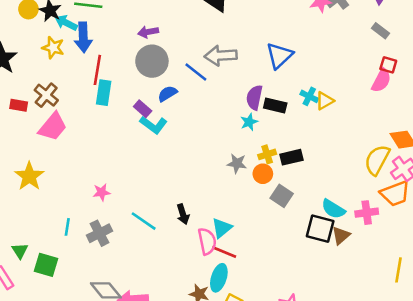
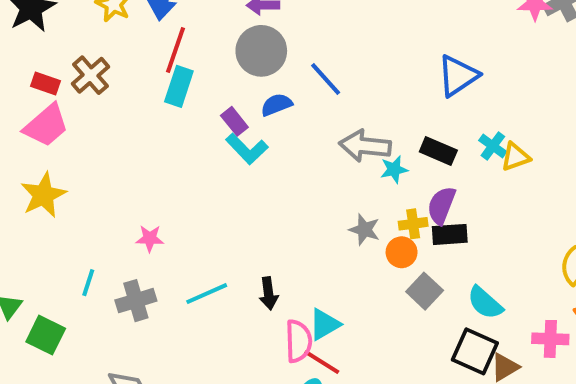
gray arrow: (221, 56) -> (365, 146), moved
purple semicircle: (254, 98) -> (441, 205), moved
pink trapezoid: (53, 127) -> (46, 126), moved
cyan semicircle: (333, 209) -> (485, 303), moved
cyan line: (144, 221) -> (207, 294), turned -68

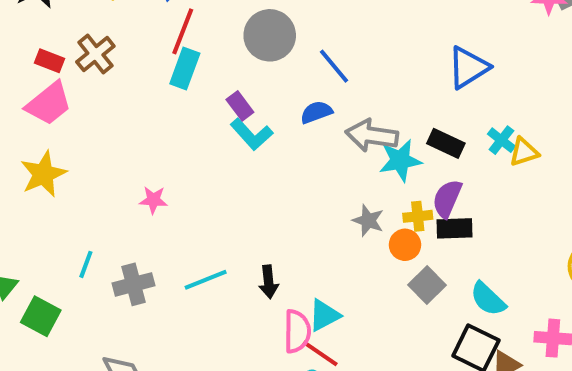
blue semicircle: (276, 105) -> (316, 112), moved
cyan star: (394, 169) -> (400, 160), size x1.5
pink star: (150, 238) -> (153, 200), moved

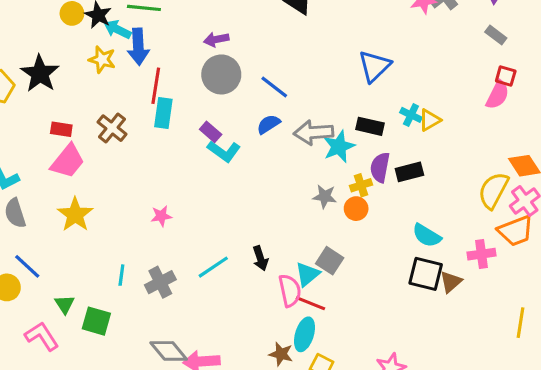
brown cross: (95, 54) -> (112, 128), moved
black rectangle: (455, 228) -> (409, 172), moved
gray square: (427, 285) -> (330, 261), moved

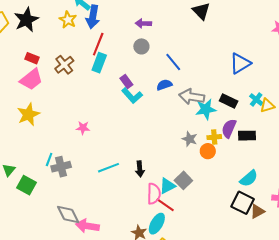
gray circle: (221, 74) -> (141, 46), size x0.6
cyan semicircle: (427, 235) -> (249, 178), turned -84
gray cross: (160, 282) -> (61, 167), moved

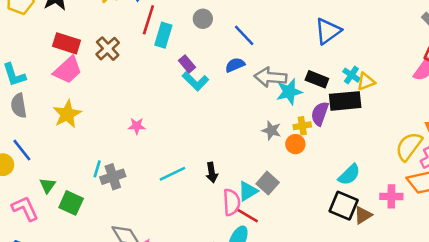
red rectangle: (32, 58) -> (67, 43), size x1.5
cyan rectangle: (99, 63) -> (163, 35), moved
black rectangle: (247, 136) -> (345, 101), moved, size x1.4

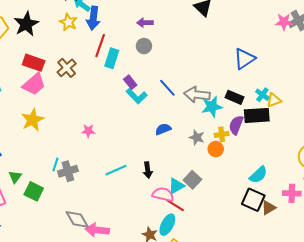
blue line: (244, 35) -> (167, 88), moved
blue semicircle: (235, 65) -> (163, 129), moved
pink semicircle: (232, 202) -> (163, 194), turned -75

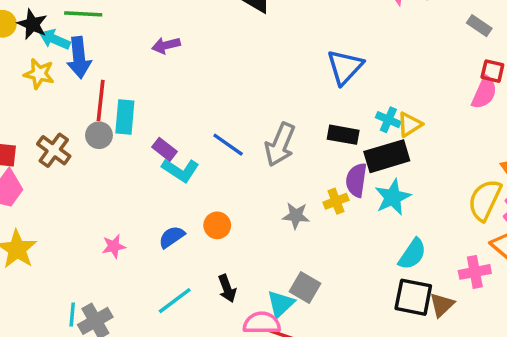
gray circle: (144, 46) -> (99, 135), moved
gray arrow: (197, 95) -> (280, 145), turned -60
cyan star: (212, 107) -> (393, 197), moved
blue semicircle: (163, 129) -> (172, 237), moved
orange circle: (216, 149) -> (217, 225), moved

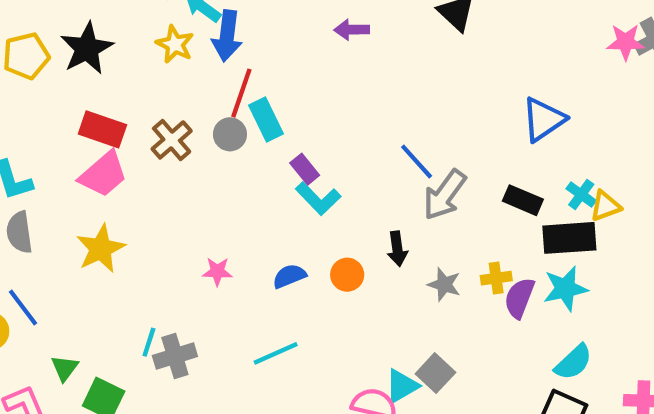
purple arrow: (166, 45) -> (352, 30), moved
cyan rectangle: (125, 117) -> (266, 120), turned -44
blue line: (228, 145) -> (417, 162), moved
purple semicircle: (356, 180) -> (519, 298), moved
black arrow: (227, 288) -> (397, 249), moved

